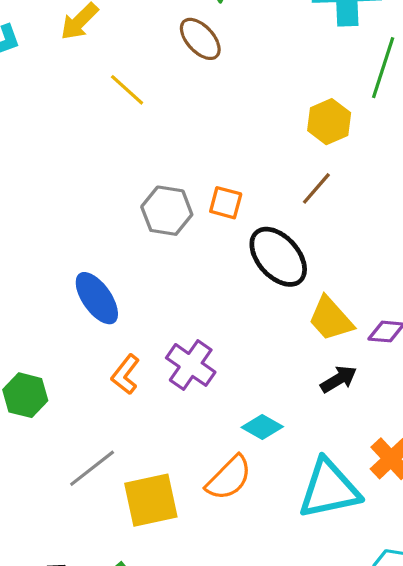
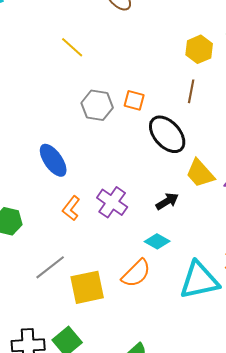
yellow line: (127, 90) -> (72, 47), moved
brown line: (316, 188) -> (191, 91), turned -30
black arrow: (339, 379) -> (167, 201), moved

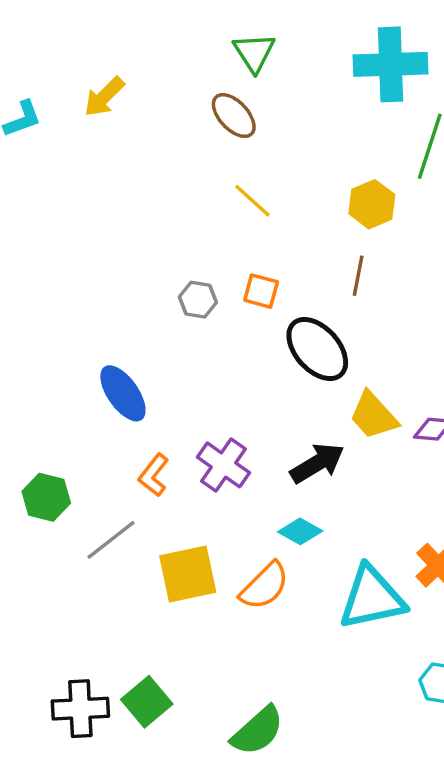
yellow line: (72, 47) -> (252, 201), moved
gray hexagon: (97, 105) -> (198, 300), size x0.7
black arrow: (167, 201) -> (317, 463), size x1.4
gray line: (50, 267) -> (111, 540), moved
yellow square: (87, 287) -> (188, 574), moved

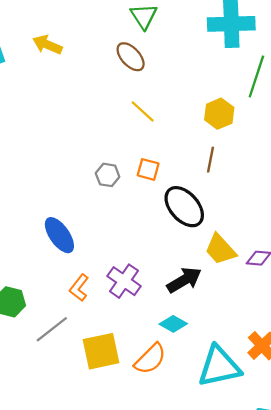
yellow arrow: (104, 97) -> (47, 45), turned 68

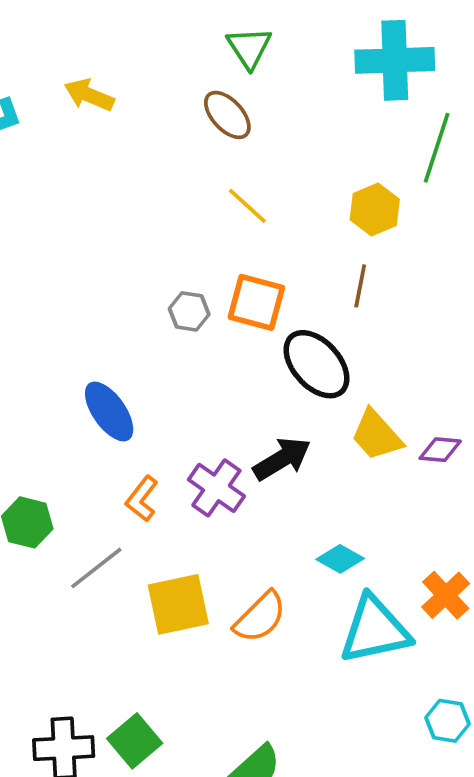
orange square: (148, 169) -> (256, 302), size x1.5
black arrow: (184, 280) -> (282, 459), moved
cyan diamond: (173, 324) -> (340, 559), moved

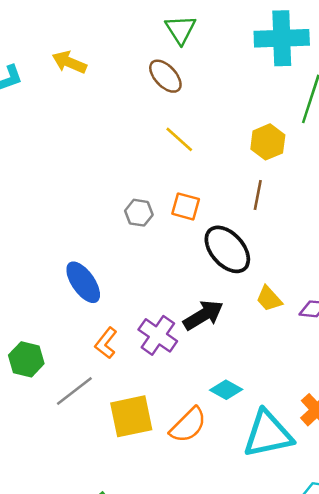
orange square: (256, 302) -> (186, 206), size x0.7
yellow trapezoid: (377, 435) -> (269, 299), size x0.7
cyan diamond: (340, 559) -> (226, 390), moved

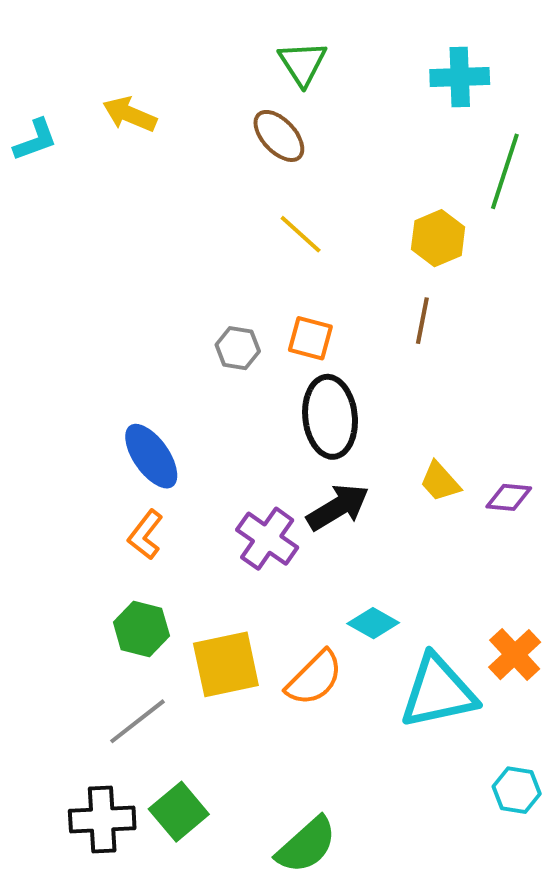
cyan cross: (282, 38) -> (460, 77), size x0.7
black ellipse: (227, 249) -> (330, 417), moved, turned 36
orange L-shape: (106, 343) -> (145, 535), moved
green hexagon: (26, 359) -> (141, 629), moved
gray line: (74, 391) -> (138, 721), moved

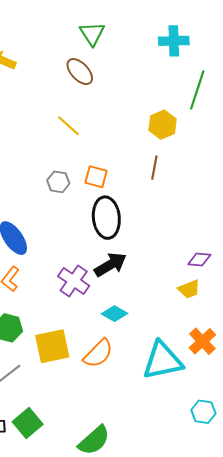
yellow line: (301, 234) -> (69, 126), moved
yellow trapezoid: (440, 482) -> (189, 289), moved, turned -70
cyan diamond: (373, 623) -> (115, 314), moved

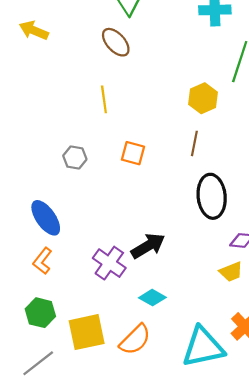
yellow line: (69, 126) -> (104, 99), turned 40
gray hexagon: (58, 182) -> (75, 157), moved
black ellipse: (106, 218) -> (212, 196), moved

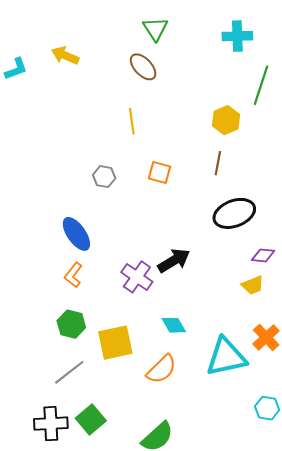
black ellipse: (212, 196) -> (234, 213), turned 75
cyan diamond: (152, 298) -> (174, 325), moved, turned 30
orange semicircle: (135, 340) -> (162, 369), moved

